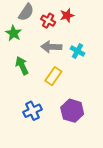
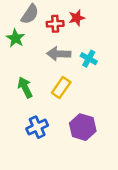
red cross: (48, 21) -> (55, 24), turned -32
green arrow: (22, 66) -> (25, 87), moved

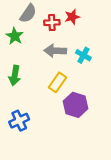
green arrow: (25, 87) -> (15, 76), moved, turned -144
blue cross: (37, 127) -> (19, 121), moved
purple hexagon: (83, 127) -> (76, 105), moved

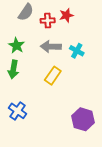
green star: (15, 36) -> (16, 45), moved
purple hexagon: (76, 105) -> (83, 119), moved
blue cross: (19, 121) -> (18, 111), turned -30

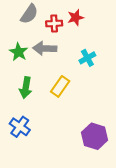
gray arrow: (51, 47) -> (45, 48), moved
cyan cross: (77, 51) -> (87, 58), turned 32
green arrow: (13, 69) -> (26, 88), moved

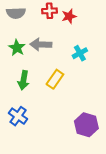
gray semicircle: (29, 14) -> (16, 13), moved, turned 54
red cross: (54, 23) -> (50, 11), moved

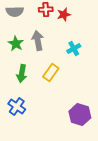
gray arrow: (41, 44) -> (38, 41), turned 78

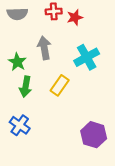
green star: (16, 44) -> (17, 62), moved
cyan cross: (74, 49) -> (87, 57), size x1.5

